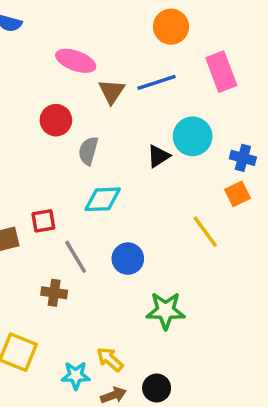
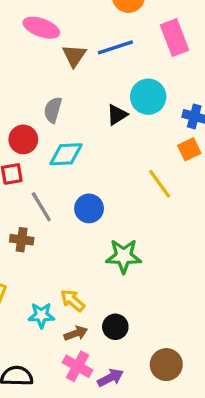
red circle: (56, 120) -> (23, 139), moved

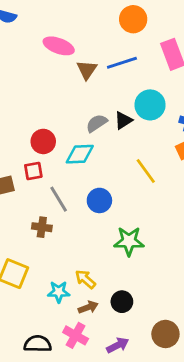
gray semicircle: (53, 110) -> (97, 123), moved, turned 40
yellow line: (160, 184) -> (146, 171), moved
pink cross: (78, 366) -> (76, 335), moved

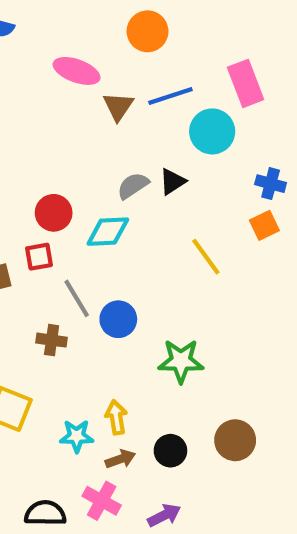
orange circle: (133, 19) -> (147, 31), moved
cyan circle: (150, 105) -> (212, 131), moved
blue circle: (99, 200) -> (118, 319), moved
yellow arrow: (85, 279) -> (116, 417), turned 40
brown circle: (165, 334) -> (235, 440), moved

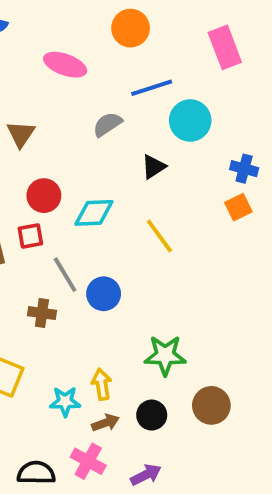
pink rectangle: (246, 83) -> (225, 47), moved
brown triangle: (118, 106) -> (21, 134), moved
gray semicircle: (133, 186) -> (107, 124), moved
yellow line: (206, 257) -> (159, 236), moved
green star: (181, 361) -> (165, 355), moved

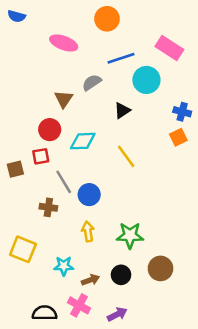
pink rectangle: (225, 47) -> (169, 48), moved, turned -36
brown triangle: (21, 134) -> (64, 99), moved
yellow arrow: (102, 384) -> (88, 232), moved

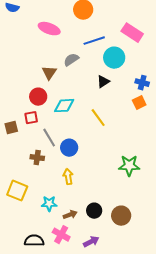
black triangle: (122, 111) -> (103, 82), moved
green star: (130, 235) -> (129, 166), moved
brown circle: (160, 268) -> (121, 216), moved

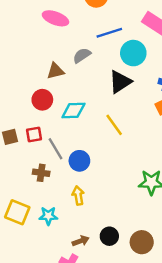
brown triangle: (49, 73) -> (55, 71), turned 42
black triangle: (103, 82) -> (120, 82), size x1.5
red square: (31, 118) -> (34, 134), moved
cyan star: (49, 204) -> (48, 216), moved

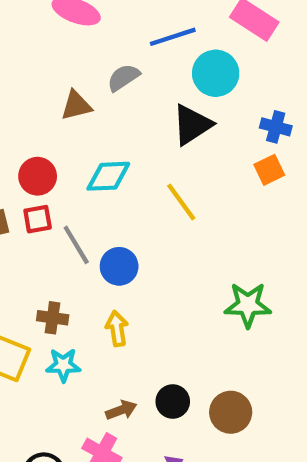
red circle: (42, 100) -> (38, 176), moved
brown cross: (41, 173) -> (53, 318), moved

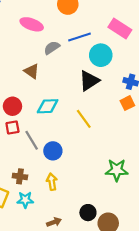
gray semicircle: (123, 78) -> (52, 48), moved
brown triangle: (76, 105) -> (32, 71), turned 49
black circle: (173, 401) -> (88, 213), moved

